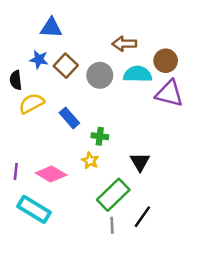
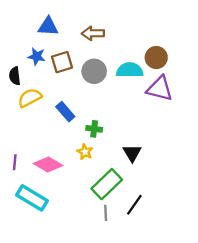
brown arrow: (124, 44) -> (93, 33), moved
brown square: (66, 66) -> (62, 62), turned 30

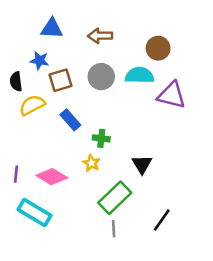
brown circle: (156, 58) -> (158, 48), moved
brown square: (62, 62) -> (60, 80), moved
black line: (134, 205) -> (162, 220), moved

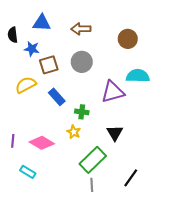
cyan semicircle: (140, 75) -> (138, 76), moved
black semicircle: (16, 82) -> (13, 35), moved
purple triangle: (172, 95) -> (113, 92), moved, turned -30
cyan rectangle: (35, 213) -> (28, 172), size x0.6

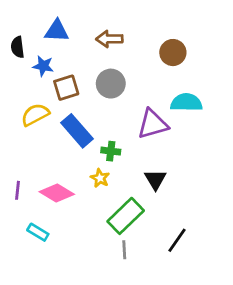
blue rectangle: (57, 97) -> (77, 131), size x1.4

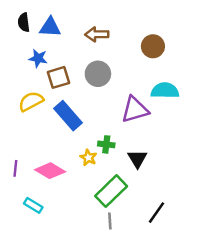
black semicircle: (18, 47) -> (24, 22), moved
green cross: (111, 151) -> (106, 144), moved

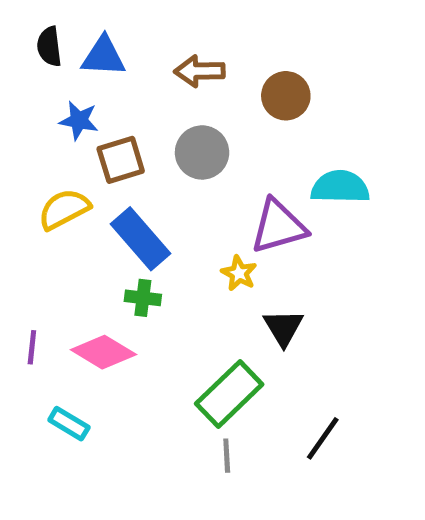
brown circle: (153, 46) -> (286, 96), moved
green cross: (106, 144) -> (143, 298), moved
yellow star: (88, 158) -> (239, 273), moved

